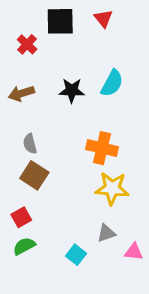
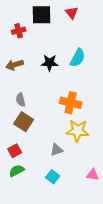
red cross: (27, 44) -> (19, 31), turned 32
gray triangle: (106, 233) -> (57, 150), moved

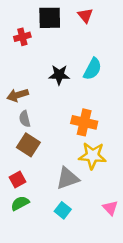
brown arrow: (15, 65) -> (18, 95), moved
gray triangle: (57, 150) -> (68, 178), size x1.5
pink triangle: (93, 175) -> (110, 208), turned 40

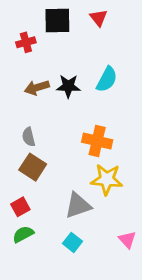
brown arrow: (18, 95) -> (37, 88), moved

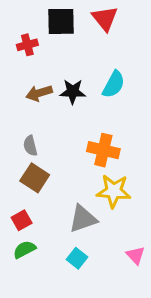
red triangle: (98, 18) -> (105, 19), size x1.4

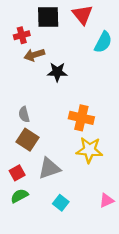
cyan semicircle: (114, 84) -> (103, 42), moved
brown arrow: (39, 93) -> (34, 55), moved
gray triangle: (83, 219) -> (49, 168), moved
pink triangle: (136, 255) -> (107, 200), turned 49

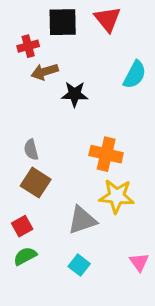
cyan semicircle: (103, 42) -> (135, 75), moved
gray triangle: (49, 168) -> (82, 220), moved
pink triangle: (107, 200) -> (139, 262), turned -42

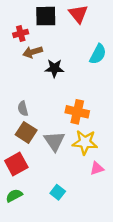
gray triangle: (82, 220) -> (54, 141), moved, turned -45
red square: (22, 226) -> (16, 164), size x1.5
green semicircle: (25, 256) -> (14, 196), moved
pink triangle: (139, 262) -> (97, 168), moved, turned 48

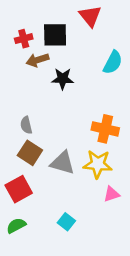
black square: (46, 16) -> (55, 35), moved
orange cross: (77, 112) -> (105, 129), moved
gray triangle: (54, 141) -> (63, 163), turned -40

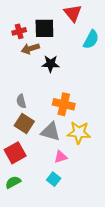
cyan semicircle: (113, 62) -> (91, 39), moved
orange cross: (105, 129) -> (64, 104), moved
pink triangle: (112, 194) -> (61, 157), moved

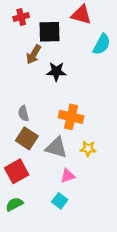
red triangle: (73, 13) -> (81, 15), turned -36
red cross: (19, 31) -> (21, 17), moved
brown arrow: (30, 49) -> (34, 54), turned -42
yellow star: (79, 133) -> (88, 149), size x0.6

